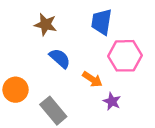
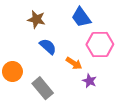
blue trapezoid: (102, 22) -> (81, 17), turned -45

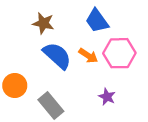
blue semicircle: (48, 47) -> (57, 56), size x1.4
orange arrow: (74, 63) -> (88, 56), moved

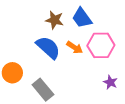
brown star: (43, 23) -> (55, 20), moved
purple star: (107, 97) -> (110, 82), moved

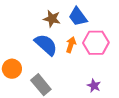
orange arrow: (75, 47) -> (71, 45), turned -105
purple star: (110, 82) -> (94, 86), moved

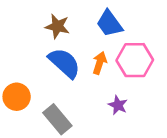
brown star: (52, 19) -> (57, 26), moved
purple star: (94, 86) -> (118, 105), moved

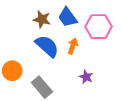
blue trapezoid: (109, 24) -> (68, 17), moved
pink hexagon: (135, 60) -> (98, 27), moved

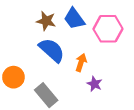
orange arrow: (73, 46) -> (81, 63), moved

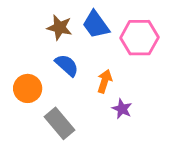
blue semicircle: (52, 50) -> (67, 65), size x0.7
orange circle: (13, 77) -> (28, 88), moved

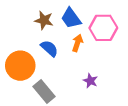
orange arrow: (105, 81) -> (77, 43), moved
orange circle: (28, 88) -> (20, 66), size x1.4

